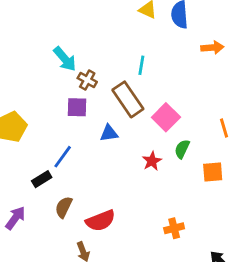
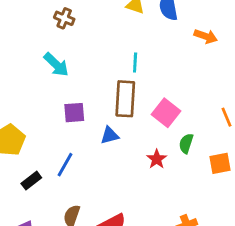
orange arrow: (212, 48) -> (206, 36), turned 30
brown cross: (87, 80) -> (64, 18), moved
brown rectangle: (128, 99) -> (125, 99), turned 44
black rectangle: (42, 179) -> (31, 181), moved

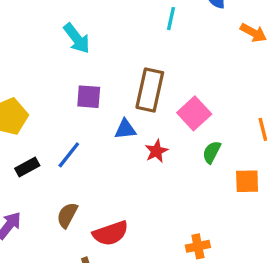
cyan line: (135, 62) -> (171, 19), moved
red star: (157, 159) -> (156, 151), moved

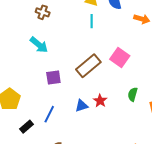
brown rectangle: (150, 90) -> (88, 66), turned 50
pink square: (194, 113) -> (120, 57), moved
blue triangle: (125, 129) -> (82, 106), moved

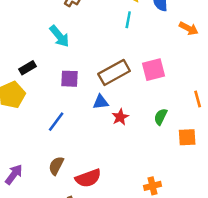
pink square: (120, 57) -> (153, 70), turned 30
blue triangle: (82, 106) -> (101, 102), moved
black rectangle: (26, 127) -> (27, 68), moved

